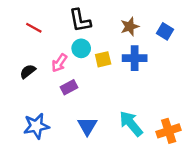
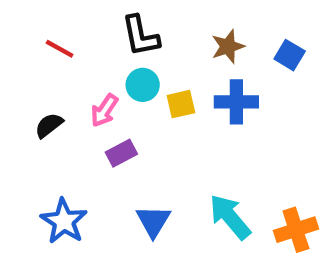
blue star: (36, 126) -> (64, 221), turned -30

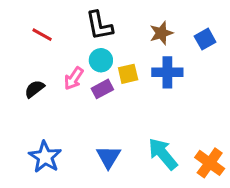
blue square: (290, 55) -> (205, 39), turned 30
purple rectangle: (121, 153) -> (102, 89), moved
orange cross: (296, 230) -> (210, 163), turned -36

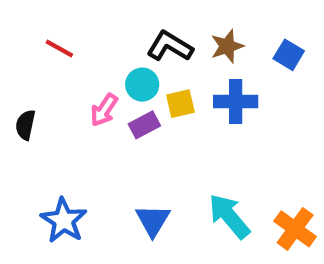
black L-shape: (99, 26) -> (170, 46), moved, turned 132
blue square: (205, 39) -> (289, 55), turned -30
black semicircle: (34, 89) -> (25, 125), moved, turned -40

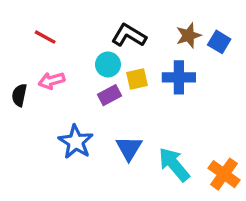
brown star: (227, 46) -> (189, 35), moved
pink arrow: (104, 110) -> (52, 81), moved, turned 40
blue star: (64, 220) -> (76, 142), moved
blue triangle: (153, 220) -> (129, 148), moved

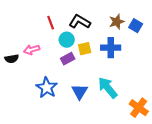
red line: (45, 37) -> (51, 23), moved, turned 40
black semicircle: (19, 95) -> (12, 59), turned -112
cyan arrow: (174, 164) -> (108, 88), moved

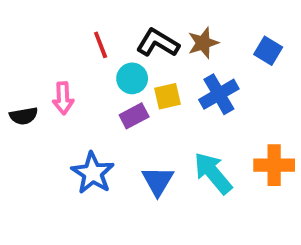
brown star: (117, 22) -> (203, 43), moved
blue cross: (111, 48) -> (219, 94), turned -30
pink arrow: (32, 50) -> (63, 98), turned -77
orange cross: (139, 108) -> (274, 165), moved, turned -36

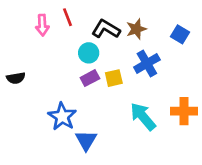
red line: (101, 45) -> (67, 17), moved
yellow square: (168, 96) -> (114, 78), moved
pink arrow: (63, 98) -> (42, 25), moved
blue triangle: (158, 181) -> (86, 140), moved

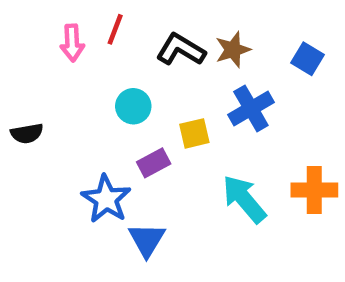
red line: (67, 17) -> (115, 29), turned 42
cyan circle: (89, 53) -> (133, 106), moved
purple rectangle: (90, 78) -> (154, 163), moved

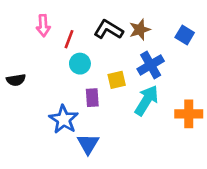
red line: (115, 29) -> (69, 39), moved
purple rectangle: (154, 163) -> (92, 98), turned -66
cyan arrow: (244, 199) -> (147, 100), moved, turned 72

